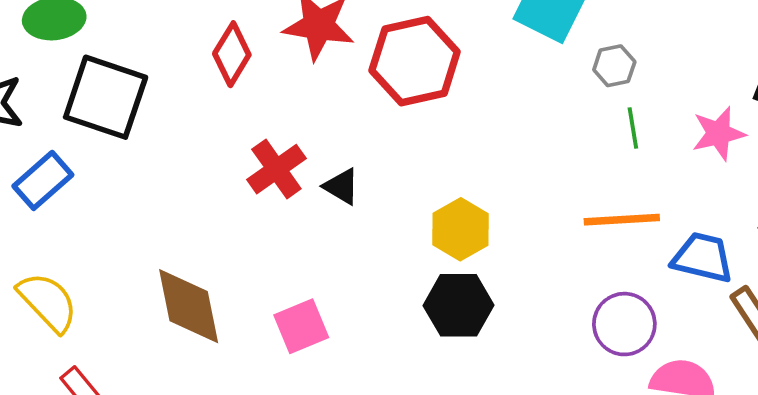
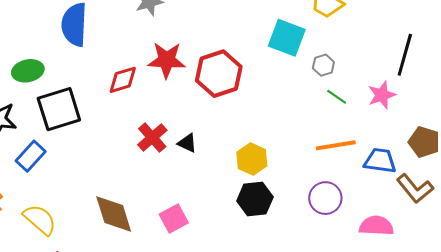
red diamond: (232, 54) -> (123, 80), turned 48
black square: (106, 97) -> (59, 109), turned -30
green line: (633, 128) -> (337, 97), turned -40
purple circle: (624, 324) -> (325, 198), moved

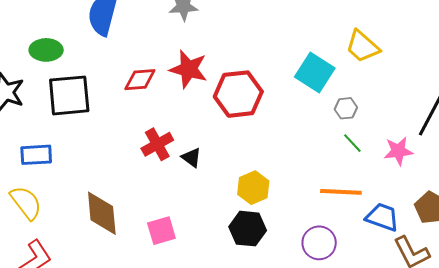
blue rectangle: (31, 156) -> (36, 155), moved, turned 32

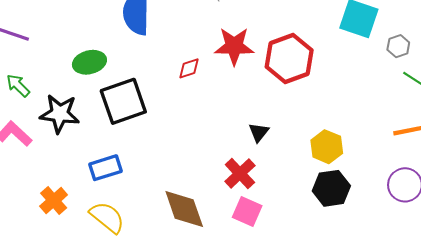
red diamond: (140, 80) -> (189, 68), size x0.7
red cross: (157, 144) -> (240, 173), moved
black triangle: (191, 158) -> (259, 132), turned 45
pink square: (161, 231) -> (247, 212), turned -36

